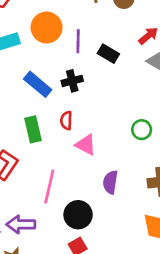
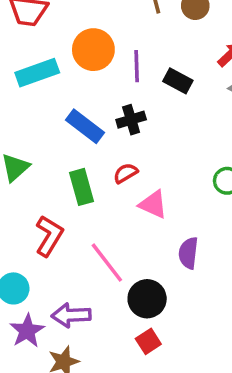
red semicircle: (66, 121) -> (126, 173), turned 60
pink line: (49, 186) -> (107, 263), turned -48

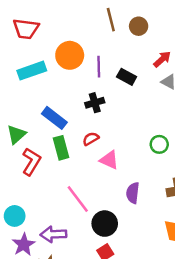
blue rectangle: (85, 126) -> (54, 118), moved
red L-shape: (49, 236) -> (31, 162), moved

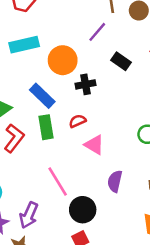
orange circle: (70, 55) -> (63, 60), moved
purple line: (99, 67) -> (97, 32), moved, turned 36
purple arrow: (53, 234) -> (29, 215), turned -70

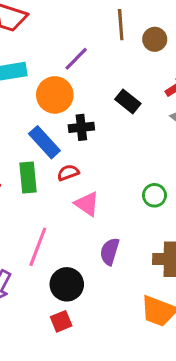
purple line: (97, 32) -> (76, 59), moved
blue rectangle: (42, 96) -> (44, 142), moved
pink line: (58, 182) -> (38, 247), turned 48

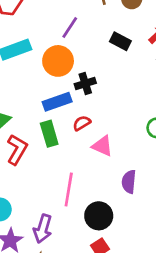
black rectangle: (128, 101) -> (120, 41), moved
blue rectangle: (44, 142) -> (57, 102), turned -56

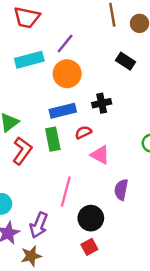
purple line: (70, 28) -> (65, 44), moved
black cross: (85, 84) -> (102, 103), moved

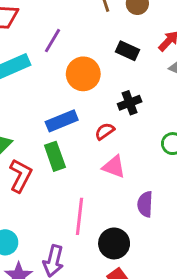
orange circle: (67, 74) -> (83, 74), moved
black cross: (102, 103) -> (130, 103), moved
red semicircle: (83, 132) -> (105, 131), moved

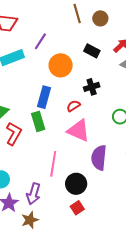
blue rectangle: (62, 121) -> (44, 97), turned -55
pink triangle: (114, 167) -> (79, 131), size x1.4
purple semicircle: (145, 204) -> (99, 158), size x1.4

